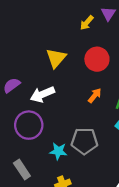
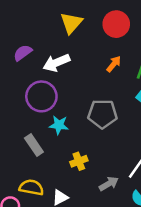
cyan star: (58, 151) -> (59, 125), moved

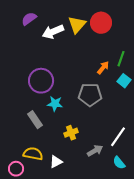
yellow triangle: (71, 23) -> (77, 25), moved
purple semicircle: (23, 53) -> (29, 19), moved
white arrow: (56, 63) -> (53, 32), moved
orange arrow: (114, 64) -> (103, 68), moved

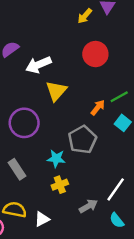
yellow triangle: (77, 25) -> (56, 91), moved
green line: (121, 59) -> (119, 97), turned 42
gray pentagon: (90, 95) -> (82, 140), turned -30
cyan star: (55, 104) -> (56, 159), moved

